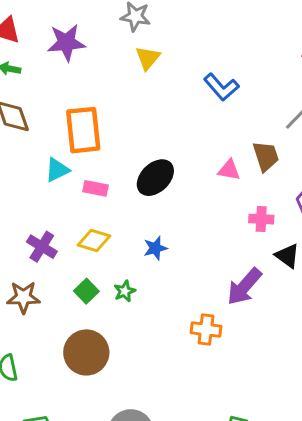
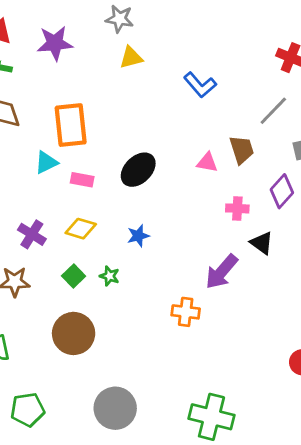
yellow triangle: (148, 58) -> (131, 58), turned 35
green star: (125, 291) -> (109, 276), turned -30

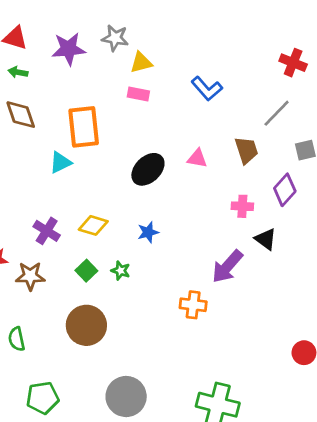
gray star: (120, 19) -> (115, 38), moved
pink triangle: (207, 162) -> (197, 158), moved
pink rectangle: (82, 180) -> (138, 94), moved

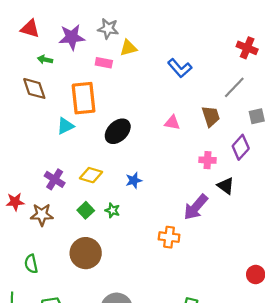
green arrow: (18, 72) -> (45, 60), moved
pink rectangle: (138, 94) -> (104, 63), moved
black ellipse: (148, 169) -> (118, 131), moved

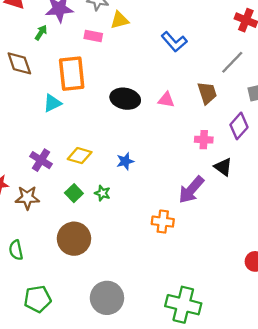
green arrow: (45, 60) -> (41, 33), moved, turned 112
black ellipse: (118, 131) -> (125, 99), moved, turned 55

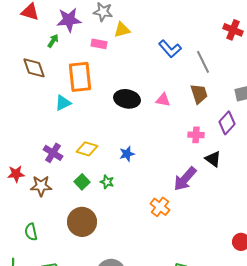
gray line: (232, 62) -> (203, 62), moved, turned -70
orange cross: (163, 222) -> (160, 207), turned 30

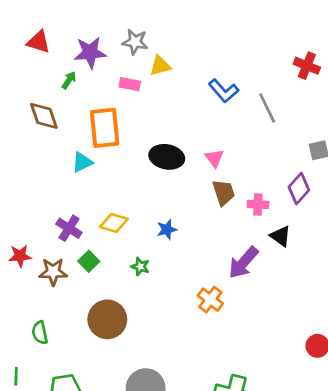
brown trapezoid: (199, 94) -> (224, 193), moved
pink triangle: (163, 100) -> (214, 158), turned 42
green square: (82, 182) -> (89, 261), moved

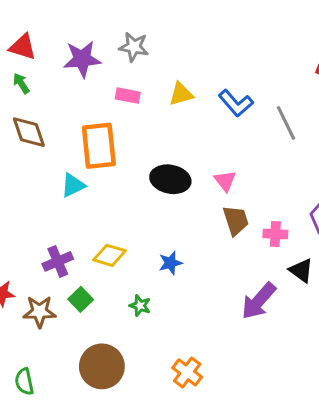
yellow triangle: (160, 66) -> (181, 94), moved
green arrow: (69, 80) -> (21, 83), moved, turned -66
purple cross: (69, 228) -> (58, 261), turned 35
orange cross: (210, 300) -> (187, 372), moved

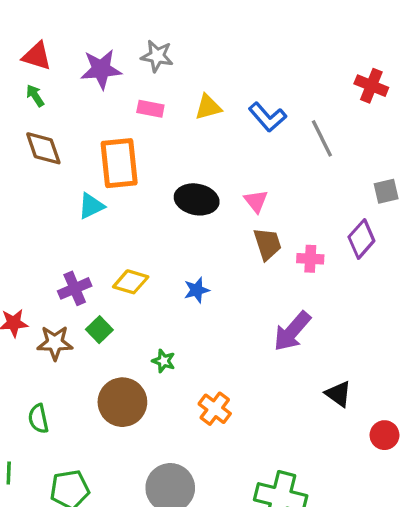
black triangle: (301, 271) -> (338, 394), moved
green star: (140, 306) -> (164, 361), moved

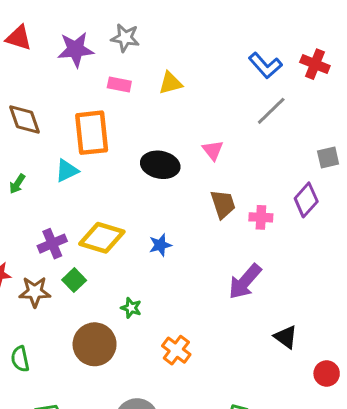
green arrow: (35, 96) -> (17, 184), moved, turned -114
blue L-shape: (267, 117) -> (265, 66), moved
gray line: (322, 138) -> (271, 111), turned 72
pink triangle: (256, 201) -> (213, 150), moved
yellow diamond: (131, 282) -> (102, 238), size x1.4

